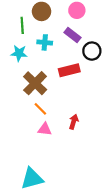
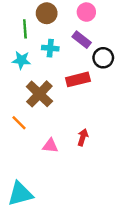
orange line: (40, 109) -> (19, 123), moved
cyan triangle: (32, 179) -> (20, 194), moved

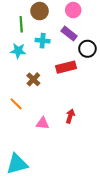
brown cross: (39, 94) -> (33, 79), size x0.6

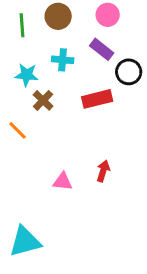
green line: (21, 24) -> (22, 25), moved
brown cross: (33, 79) -> (43, 100), moved
orange line: (16, 104) -> (18, 130), moved

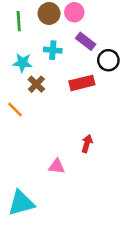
pink circle: (108, 15) -> (74, 12), moved
pink triangle: (63, 181) -> (57, 166), moved

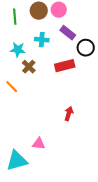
pink triangle: (57, 166) -> (39, 144), moved

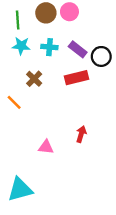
purple rectangle: (68, 33) -> (78, 49), moved
cyan star: (18, 50) -> (21, 46), moved
pink triangle: (39, 144) -> (46, 147), moved

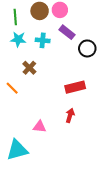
purple rectangle: (78, 49) -> (67, 32), moved
red rectangle: (77, 78) -> (75, 87), moved
cyan triangle: (20, 189) -> (17, 150), moved

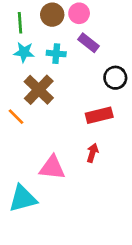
black circle: (87, 48) -> (115, 78), moved
brown cross: (29, 68) -> (39, 90), size x1.6
pink triangle: (40, 127) -> (52, 168), size x1.5

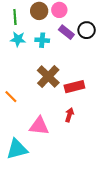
black circle: (115, 78) -> (87, 30), moved
brown cross: (39, 90) -> (48, 76), moved
orange line: (16, 117) -> (11, 97), moved

